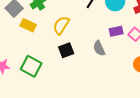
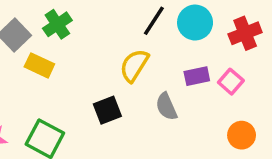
yellow semicircle: (61, 25) -> (134, 65), moved

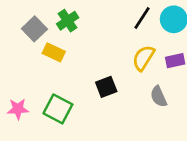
yellow semicircle: (134, 65) -> (143, 58), moved
gray semicircle: (166, 107) -> (159, 97), moved

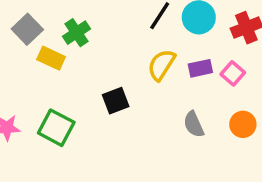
green cross: (68, 21) -> (77, 33), moved
gray semicircle: (159, 97) -> (194, 124), moved

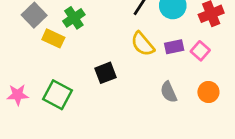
yellow semicircle: (161, 65) -> (143, 44), turned -72

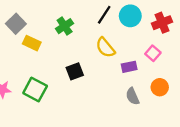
green cross: (74, 18) -> (65, 26), moved
purple rectangle: (174, 47) -> (129, 67), moved
gray semicircle: (169, 92) -> (133, 96), moved

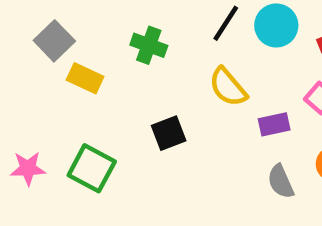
green cross: (65, 26) -> (149, 45), turned -36

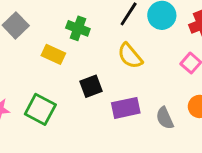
yellow rectangle: (85, 78) -> (53, 54), moved
purple rectangle: (274, 124) -> (126, 108), moved, size x1.4

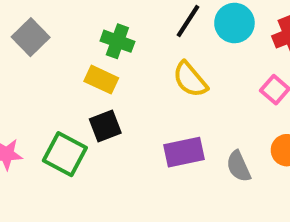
yellow rectangle: (53, 54) -> (101, 80), moved
black square: (91, 86) -> (105, 126), moved

